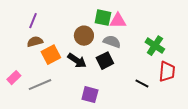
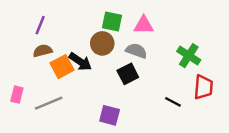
green square: (103, 18) -> (112, 21), moved
black arrow: (77, 61) -> (80, 62), moved
pink rectangle: (14, 78) -> (17, 95), turned -32

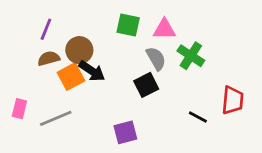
brown circle: (102, 43) -> (79, 50), moved
gray semicircle: (136, 51) -> (156, 58), turned 40
green cross: (189, 56) -> (191, 56), moved
purple square: (110, 115) -> (125, 132), turned -30

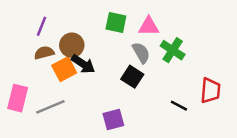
black square: (146, 85) -> (132, 77), turned -30
pink rectangle: (19, 109) -> (18, 98), size x1.5

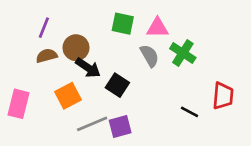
orange square: (64, 69) -> (68, 96), moved
black square: (132, 77) -> (117, 85), moved
gray line: (50, 107) -> (92, 124), moved

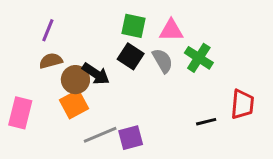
brown circle: (76, 48) -> (75, 80), moved
black square: (117, 85) -> (131, 56), moved
black line: (190, 112) -> (206, 122), turned -42

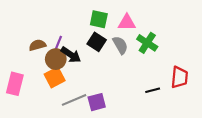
purple line: (48, 30) -> (58, 44), moved

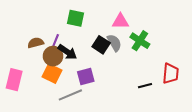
green square: (99, 19) -> (75, 18), moved
black square: (97, 42) -> (101, 45), moved
orange square: (55, 77) -> (52, 73), turned -36
purple square: (97, 102) -> (86, 77), moved

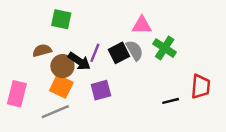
green square: (75, 18) -> (61, 19), moved
purple line: (55, 42) -> (95, 53), moved
black square: (101, 45) -> (119, 53), turned 30
gray line: (70, 95) -> (55, 112), moved

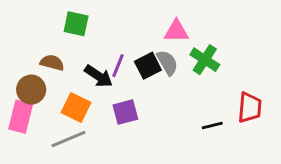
brown semicircle: (42, 50) -> (52, 63), turned 30
brown circle: (62, 66) -> (31, 90), moved

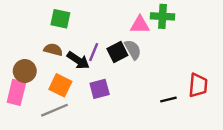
green cross: (205, 60) -> (162, 16), moved, turned -30
brown semicircle: (52, 63) -> (53, 50), moved

